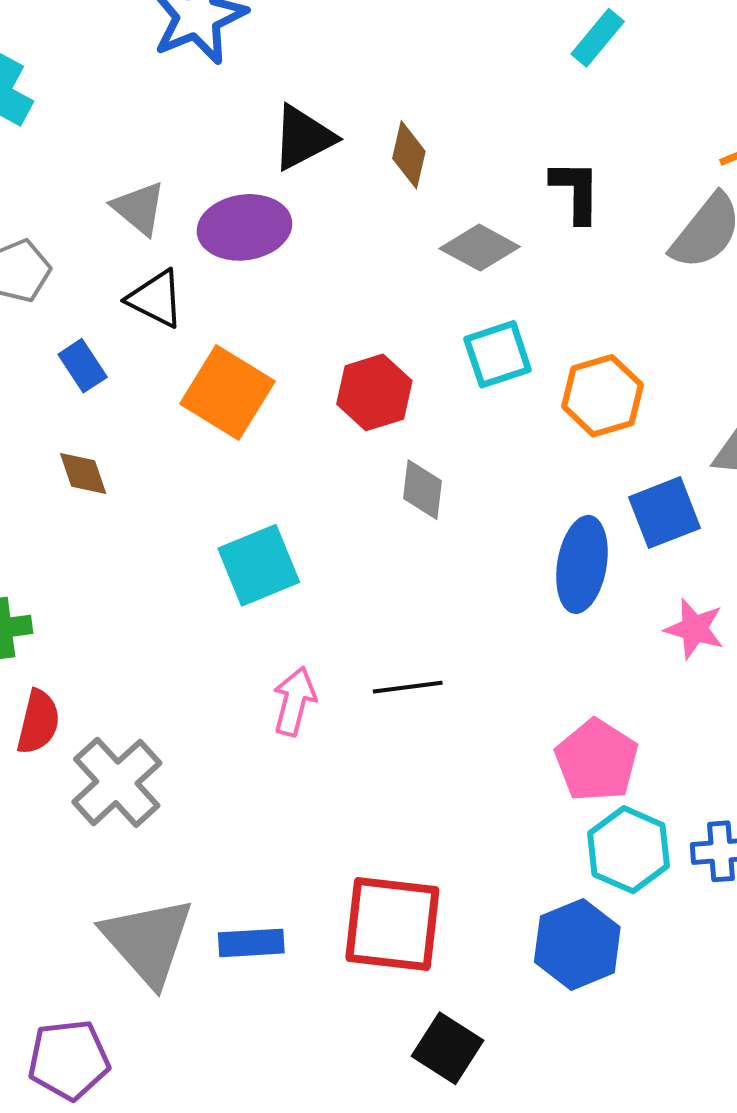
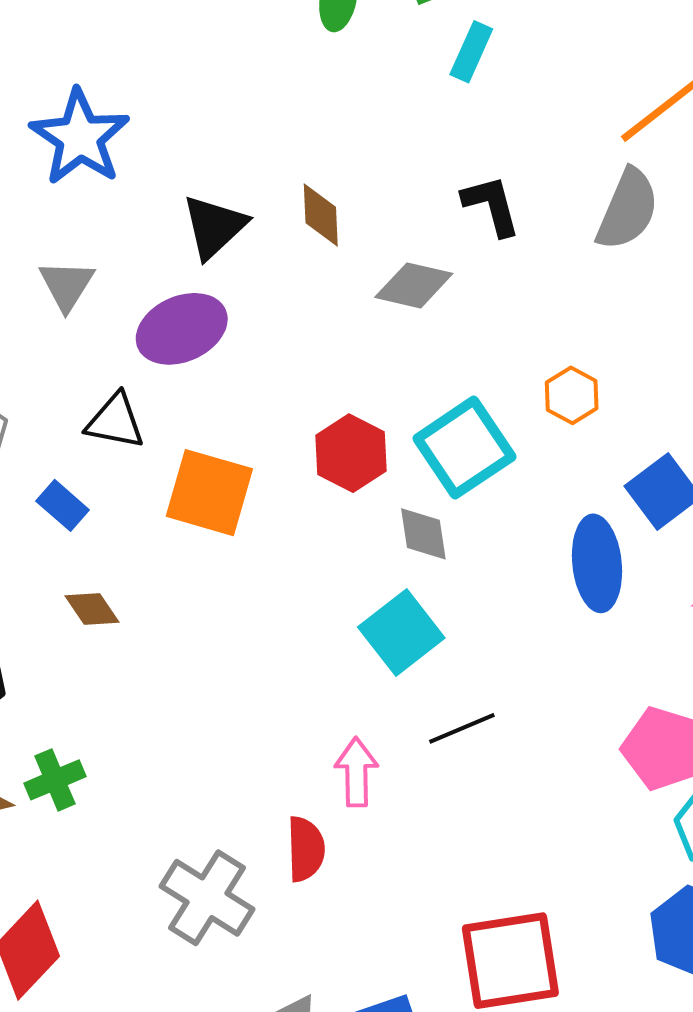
gray triangle: (139, 208) -> (67, 285), moved, turned 38
cyan square: (498, 354) -> (464, 448), moved, size x1.4
orange hexagon: (603, 396) -> (572, 395), size x0.7
cyan square: (259, 565) -> (401, 633), moved
red semicircle: (38, 722) -> (306, 849), moved

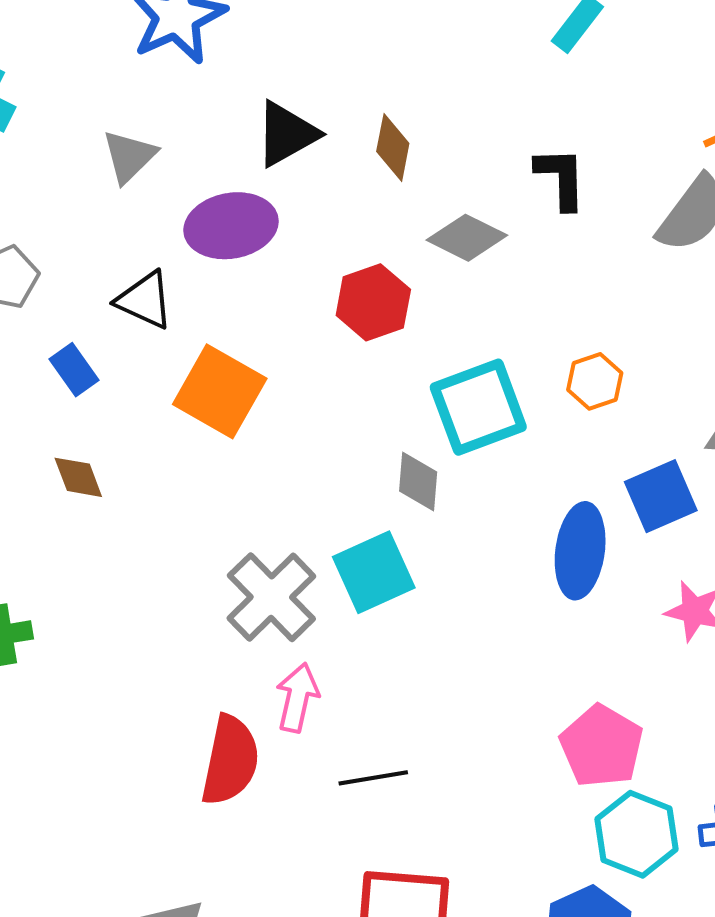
red hexagon: (351, 453) -> (373, 302), moved
black line: (462, 728) -> (373, 778), moved
red semicircle: (306, 849) -> (230, 760), size x1.4
gray cross: (207, 898) -> (271, 597), moved

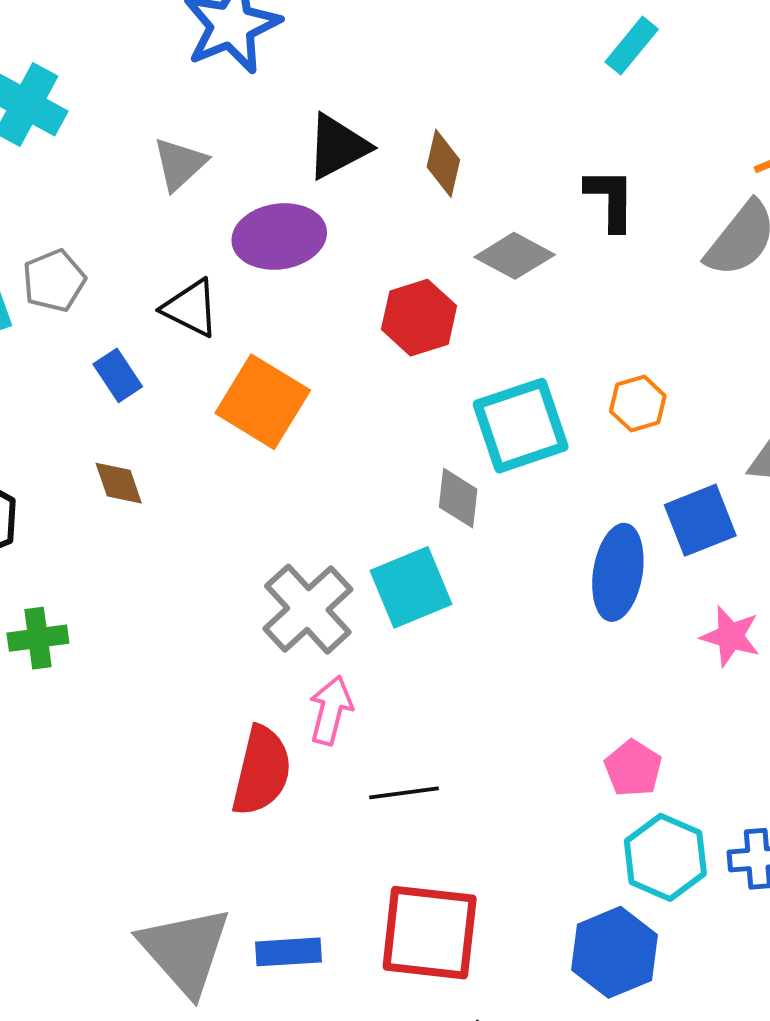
pink pentagon: (601, 746) -> (633, 768), size x0.7

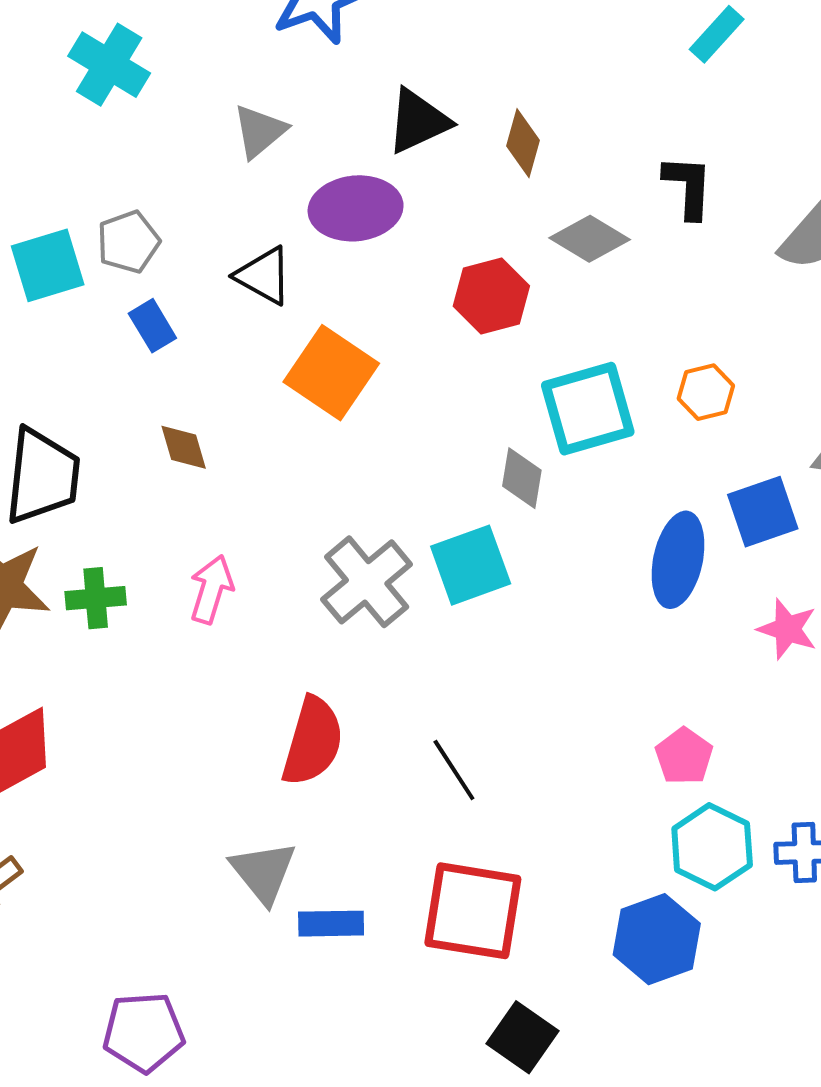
blue rectangle: (118, 375) -> (152, 326), moved
pink arrow: (331, 710) -> (211, 589), moved
black line: (404, 793) -> (454, 770), turned 62
gray triangle: (185, 950) -> (263, 872), moved, size x0.7

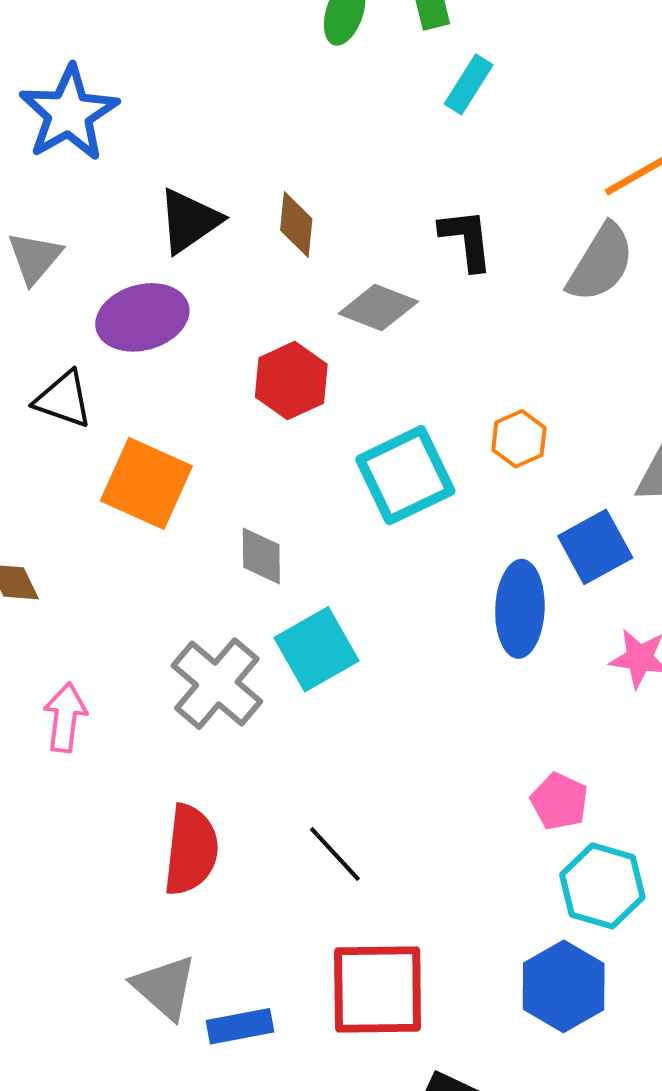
gray diamond: (522, 478) -> (261, 556), moved

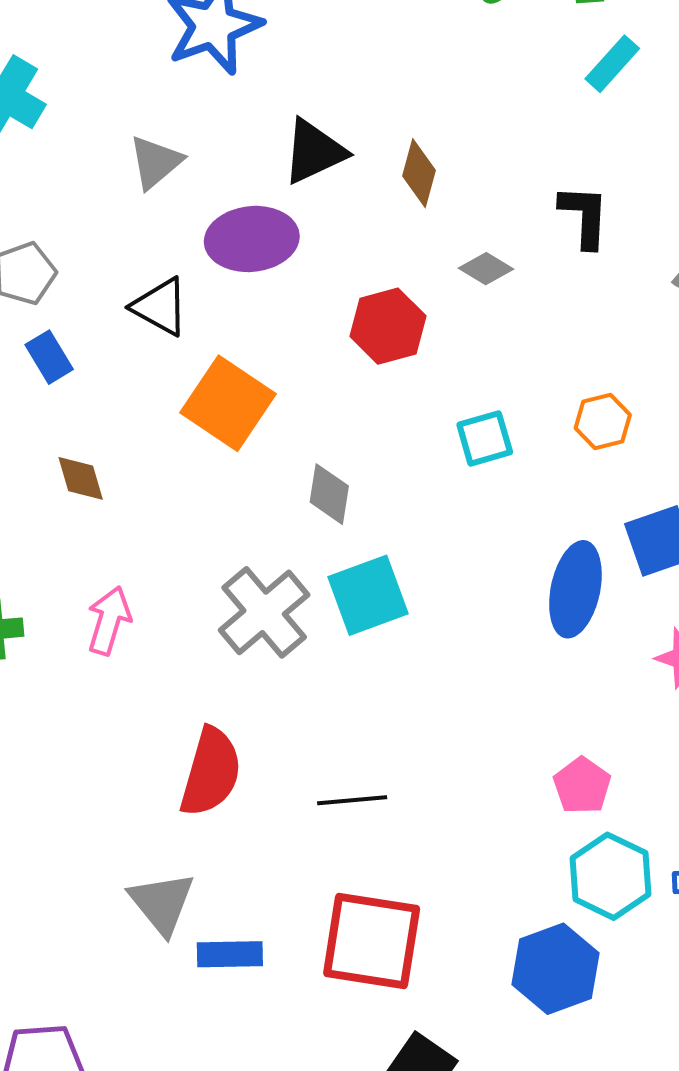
gray diamond: (378, 308) -> (486, 269), size x0.7
cyan square: (405, 475) -> (485, 438), size x0.6
black line: (335, 854) -> (352, 800), turned -62

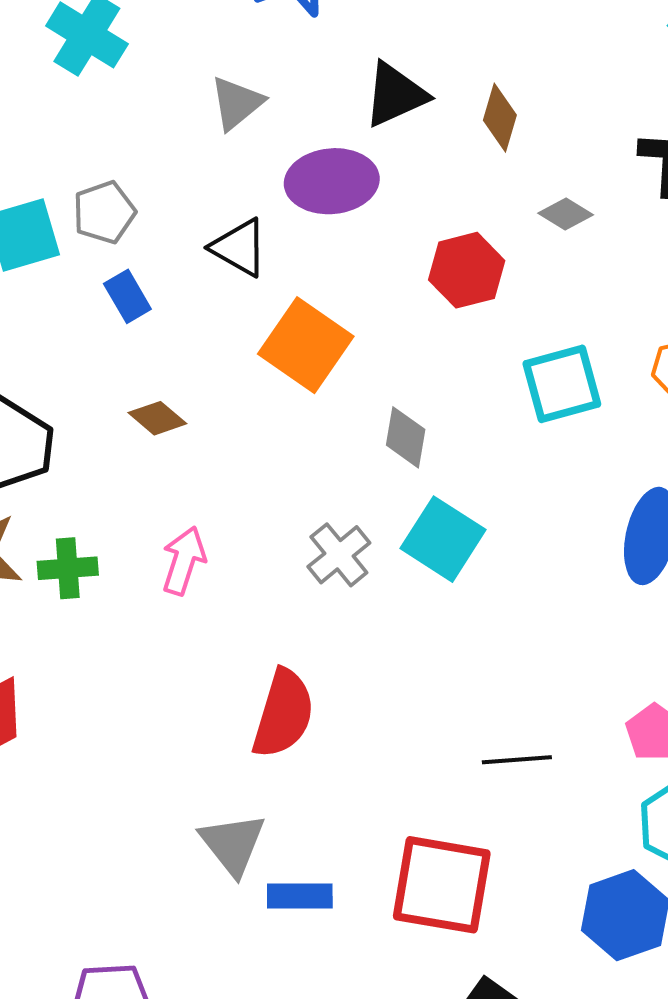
cyan square: (485, 438) -> (562, 384), size x1.4
brown diamond: (81, 478) -> (157, 418), turned -34
cyan square: (368, 595) -> (443, 539), turned -38
gray cross: (264, 612) -> (339, 555), size x0.7
black line: (352, 800) -> (517, 760), moved

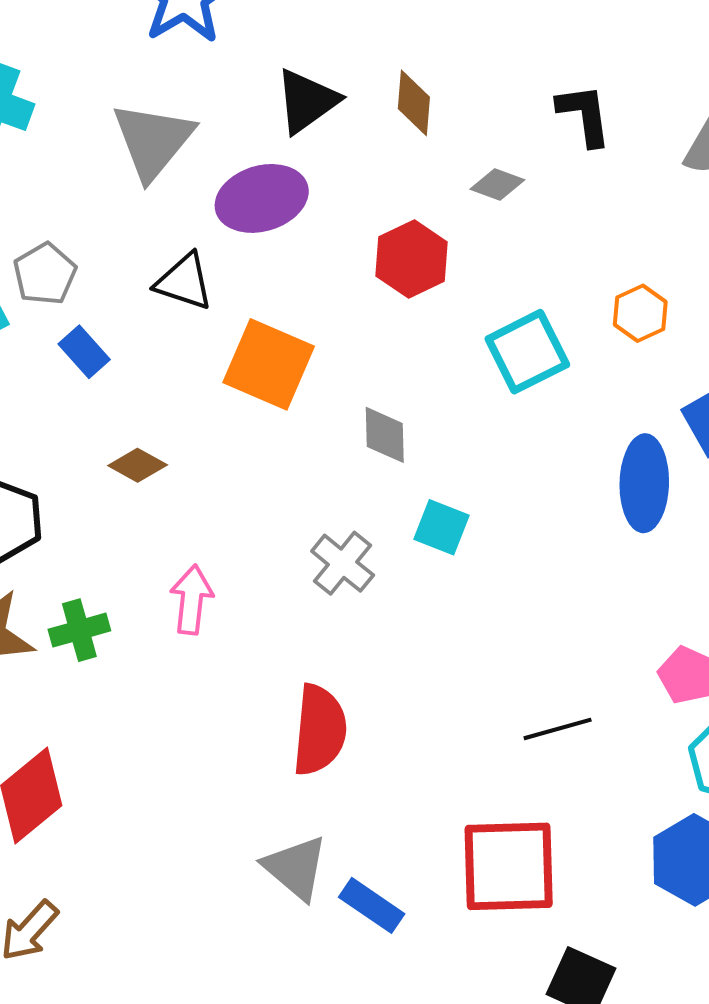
gray triangle: (237, 103) -> (153, 141), size x1.5
cyan square: (443, 539) -> (441, 527), size x0.7
blue rectangle: (300, 896) -> (372, 905), turned 46

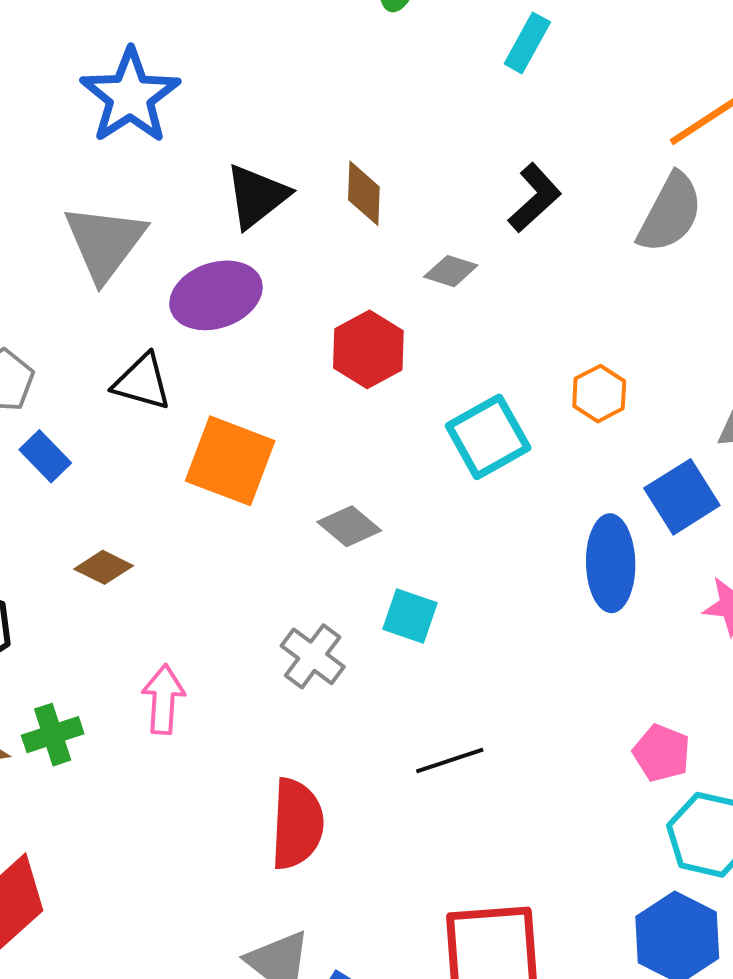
black L-shape: (584, 115) -> (535, 198), turned 58
gray diamond: (385, 435) -> (349, 526), turned -46
black line: (558, 729) -> (450, 761), moved

